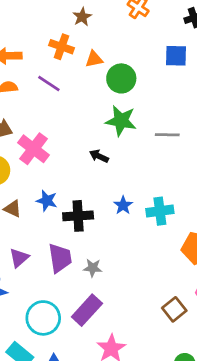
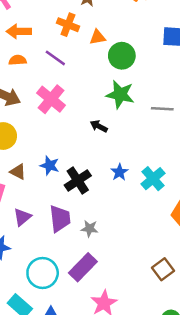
pink cross: (33, 149) -> (51, 99), moved
cyan cross: (160, 211) -> (153, 179), turned -35
black cross: (78, 216) -> (78, 180), turned -32

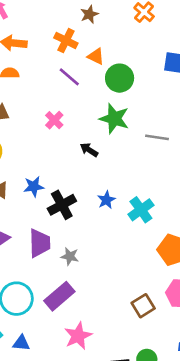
orange triangle: (98, 37) -> (96, 56), turned 30
purple line: (55, 58) -> (69, 77), moved
pink cross: (51, 99) -> (54, 120), moved, size x0.6
blue star: (50, 166) -> (34, 187), turned -30

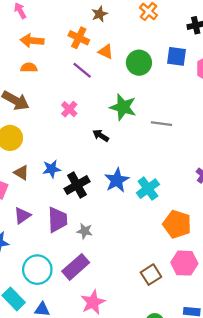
green circle: (120, 78) -> (139, 63), moved
blue star: (106, 200) -> (117, 180), size x1.5

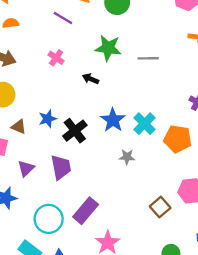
orange pentagon: (177, 224) -> (178, 139), moved
gray star: (85, 231) -> (127, 157), moved

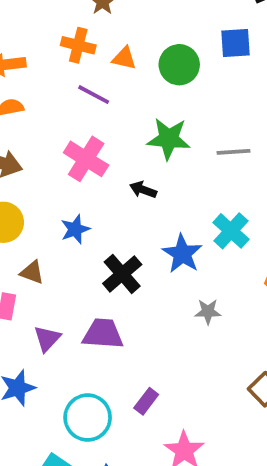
pink cross: (56, 58) -> (86, 159), size x1.6
blue star: (48, 119) -> (75, 229), moved
cyan cross: (144, 124) -> (231, 231), moved
purple trapezoid: (61, 167) -> (103, 334), turned -72
purple rectangle: (86, 211) -> (146, 401), size x0.6

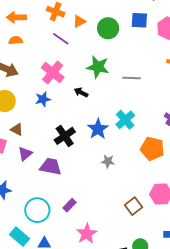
orange triangle: (124, 58) -> (79, 21), turned -48
blue star: (75, 229) -> (43, 99), moved
purple triangle: (47, 339) -> (25, 154), moved

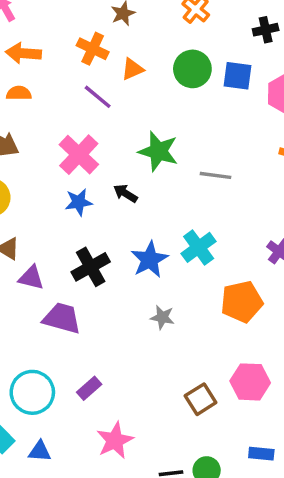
green circle: (108, 28) -> (192, 69), moved
blue star: (43, 99) -> (79, 202), moved
orange pentagon: (152, 149) -> (242, 302), turned -30
purple triangle: (25, 154) -> (31, 278), moved, turned 49

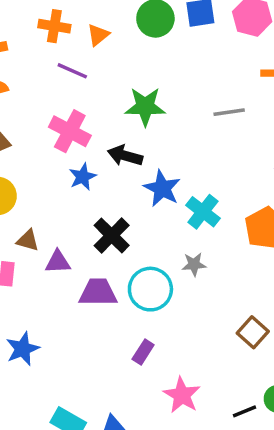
gray line: (216, 175) -> (229, 112), moved
black arrow: (125, 193) -> (125, 156), size x1.4
cyan cross: (199, 247) -> (203, 212), moved
blue star: (150, 259) -> (162, 188), moved
cyan circle: (32, 392) -> (150, 289), moved

